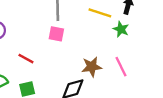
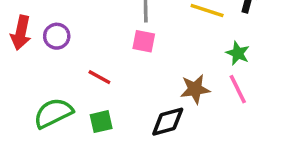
green star: (121, 29) -> (238, 53), moved

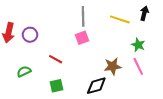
pink square: (144, 41) -> (82, 38), turned -32
green semicircle: (53, 113) -> (24, 71), moved, size x0.6

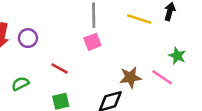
green star: (138, 45) -> (177, 56), moved
pink line: (138, 66) -> (162, 77), turned -30

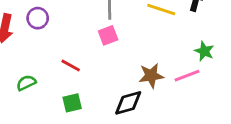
purple circle: (28, 38) -> (38, 18), moved
pink line: (162, 77) -> (187, 76), turned -55

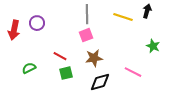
brown star: (151, 76) -> (94, 58), moved
pink line: (187, 76) -> (133, 72), moved, turned 48
green square: (72, 103) -> (66, 73), moved

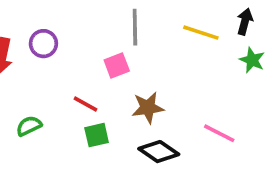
pink square: (86, 35) -> (117, 66), moved
green star: (153, 46) -> (252, 60), moved
black diamond: (100, 82) -> (159, 152), turned 50

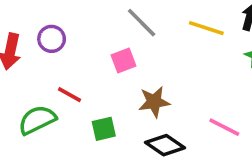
gray line: (135, 27) -> (142, 23), turned -44
red line: (86, 104) -> (70, 95), moved
green semicircle: (29, 126) -> (37, 120), size x1.5

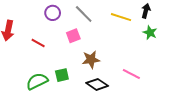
purple circle: (52, 39) -> (53, 13), moved
red line: (70, 95) -> (38, 43), moved
green semicircle: (37, 120) -> (37, 81), moved

